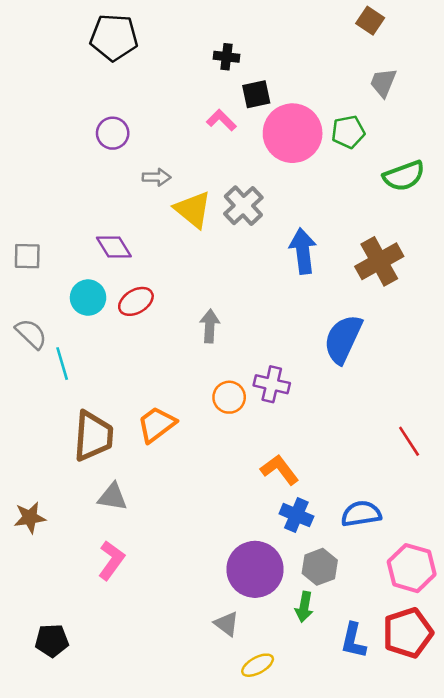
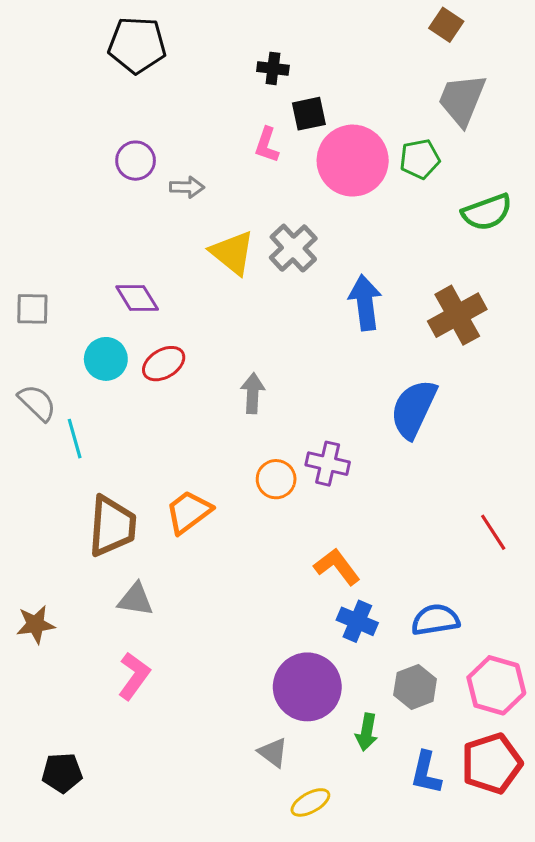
gray trapezoid: (383, 83) -> (462, 100), size x1.5
pink L-shape: (221, 120) -> (267, 145), turned -116
gray arrow: (157, 177) -> (187, 187), moved
gray hexagon: (320, 567) -> (415, 687), moved

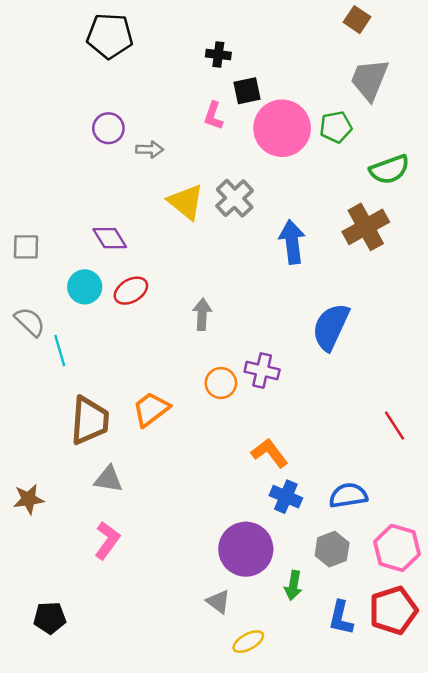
brown cross: (457, 315) -> (366, 227), moved

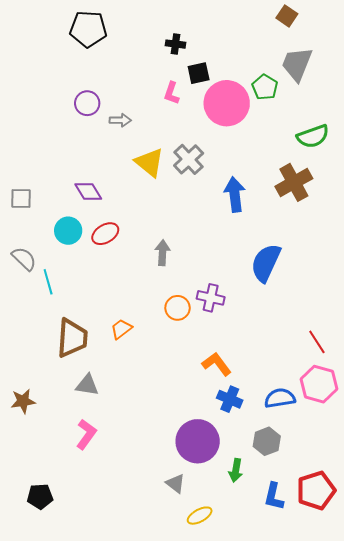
green pentagon: (336, 127) -> (265, 87), moved, turned -30
orange trapezoid: (151, 409) -> (121, 329), size x0.7
pink hexagon: (397, 548) -> (319, 384), moved

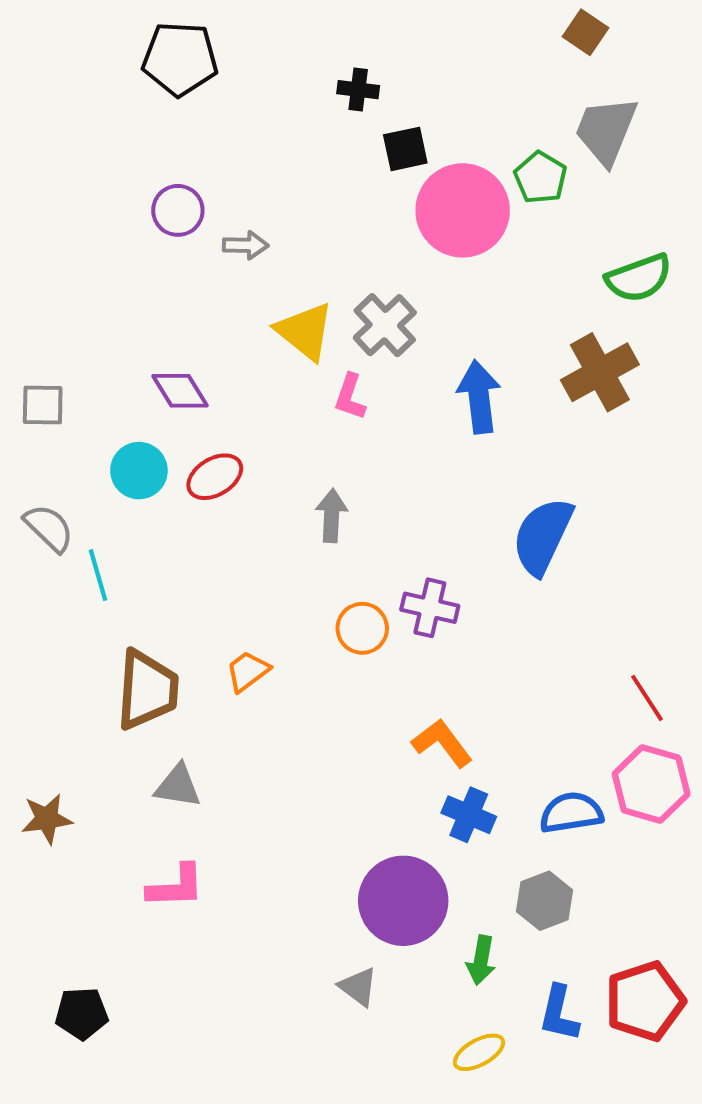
pink L-shape: (171, 93) -> (350, 397), moved
pink L-shape: (86, 434) -> (176, 886), turned 52
yellow ellipse: (200, 516) -> (479, 1052), moved

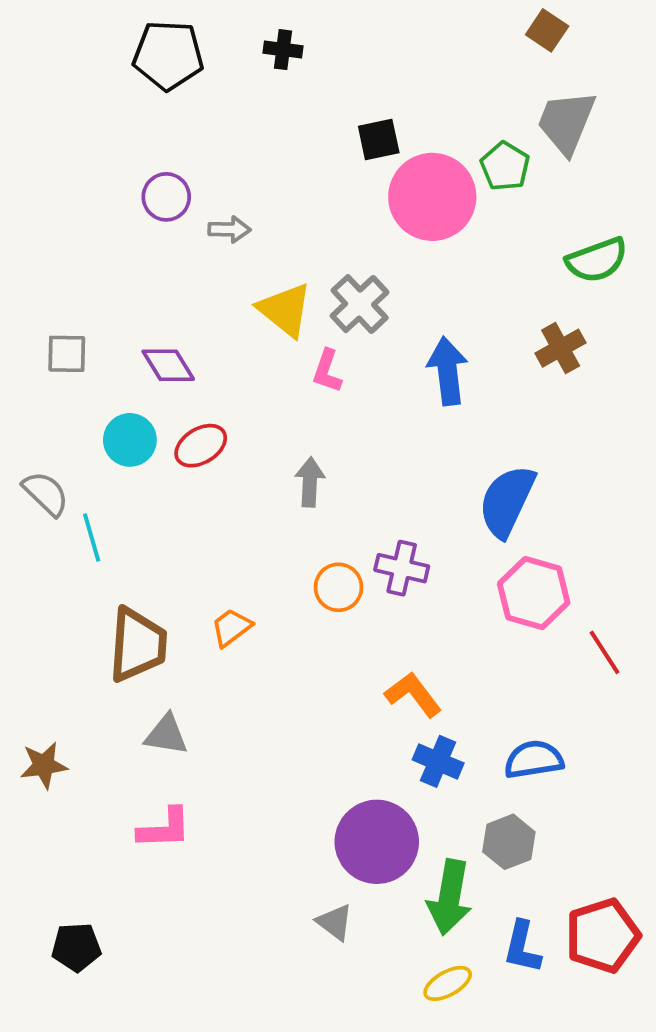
black cross: (358, 90) -> (283, 50), moved
brown cross: (600, 372) -> (561, 348), size x0.7
gray square: (43, 405) -> (67, 354), moved
pink hexagon: (651, 784) -> (534, 593), moved
green arrow: (481, 960) -> (450, 897), size x1.6

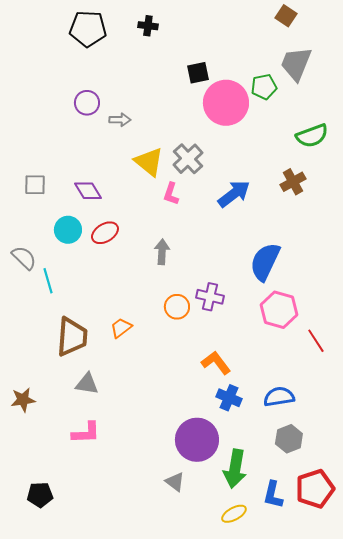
green pentagon: (505, 166) -> (264, 87), turned 30
blue arrow: (448, 371) -> (234, 194), turned 60
gray hexagon: (509, 842) -> (289, 439), moved

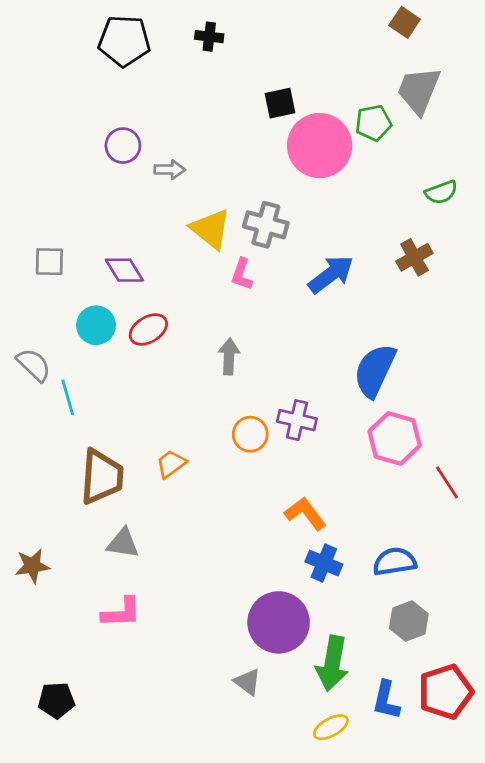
green semicircle: (312, 136) -> (441, 192), size x0.7
gray cross: (188, 159) -> (266, 225), turned -32

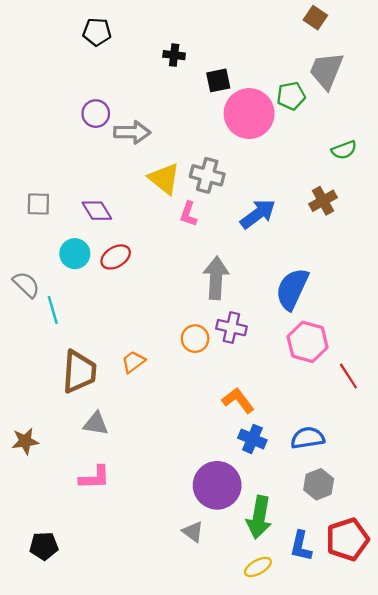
black cross: (209, 37) -> (174, 55), moved
black pentagon: (124, 41) -> (97, 32), size x0.7
gray arrow: (170, 170) -> (132, 132), size x1.5
gray arrow: (229, 356) -> (216, 278), moved, size x1.5

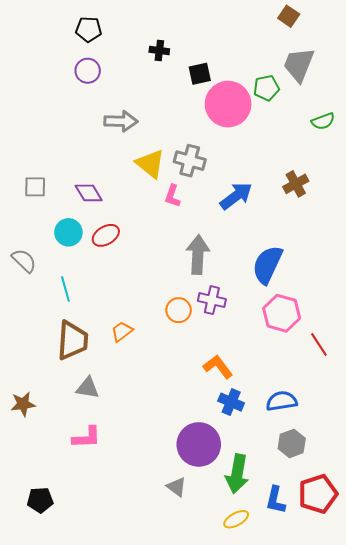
purple circle: (96, 114) -> (88, 71), moved
green semicircle: (344, 150) -> (323, 121), moved
cyan line: (53, 310) -> (65, 289), moved

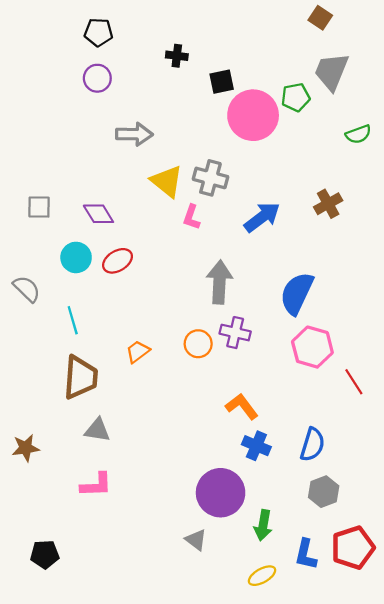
orange trapezoid: (122, 331) -> (138, 352), moved
blue semicircle: (282, 401) -> (312, 445), turned 116
green arrow: (237, 474) -> (263, 525), size x0.7

